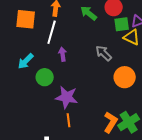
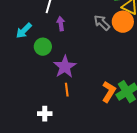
orange circle: (125, 77) -> (123, 22), moved
purple star: (67, 97) -> (65, 67), turned 30

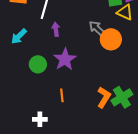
orange circle: (123, 22) -> (111, 39), moved
green circle: (43, 47) -> (38, 64), moved
purple star: (65, 67) -> (65, 59), moved

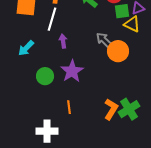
white cross: (40, 119) -> (47, 131), size x1.5

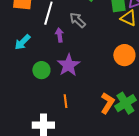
gray arrow: (104, 40) -> (77, 20), moved
orange circle: (118, 51) -> (124, 55), moved

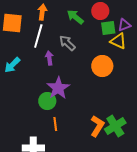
orange circle: (124, 55) -> (102, 66), moved
green circle: (41, 70) -> (47, 101), moved

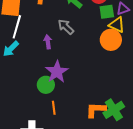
white line: (38, 36) -> (17, 27), moved
orange circle: (102, 66) -> (111, 40), moved
orange L-shape: (97, 126) -> (96, 110), turned -120

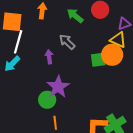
green square: (107, 12) -> (98, 60), moved

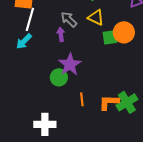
yellow triangle: (118, 40) -> (96, 17), moved
gray arrow: (67, 42) -> (69, 19), moved
orange line: (55, 123) -> (82, 99), moved

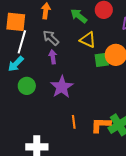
gray arrow: (69, 19) -> (51, 38), moved
green circle: (59, 77) -> (27, 86), moved

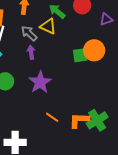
yellow triangle: (88, 40) -> (48, 26), moved
orange line: (74, 122) -> (52, 117), turned -48

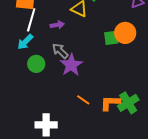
gray arrow: (29, 33) -> (60, 51), moved
purple arrow: (31, 52) -> (57, 25), moved, turned 88

